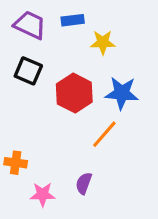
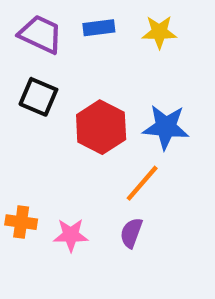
yellow star: (103, 42) -> (159, 32), moved
purple semicircle: (84, 183) -> (131, 233), moved
pink star: (43, 194) -> (71, 235), moved

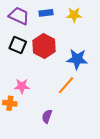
red hexagon: (101, 127) -> (44, 46), moved
purple semicircle: (131, 233) -> (47, 116), moved
pink star: (71, 235) -> (22, 86), moved

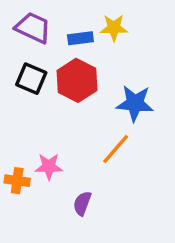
blue rectangle: (46, 13) -> (80, 38), moved
yellow star: (74, 15) -> (114, 28), moved
pink star: (22, 86) -> (49, 166), moved

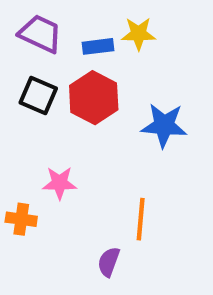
orange line: (116, 149) -> (141, 219), moved, turned -36
pink star: (49, 166) -> (60, 183), moved
purple semicircle: (82, 203) -> (109, 262), moved

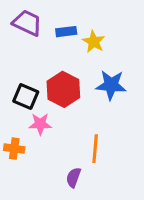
yellow star: (138, 34) -> (94, 42), moved, turned 30
black square: (38, 95) -> (26, 97), moved
red hexagon: (94, 98) -> (63, 89), moved

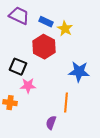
blue rectangle: (66, 32) -> (46, 22), turned 32
blue star: (111, 85) -> (79, 72), moved
red hexagon: (63, 89) -> (44, 47), moved

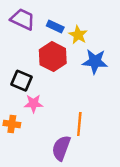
blue star: (79, 72) -> (95, 61), moved
purple semicircle: (51, 123) -> (61, 148), size x1.5

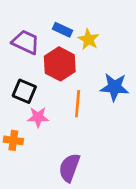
purple trapezoid: (23, 19) -> (26, 42), moved
blue star: (95, 61) -> (114, 87), moved
orange line: (79, 124) -> (78, 104), moved

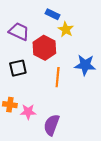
blue rectangle: (63, 30) -> (53, 14), moved
black square: (24, 91) -> (18, 68), turned -36
pink star: (38, 117) -> (28, 112), moved

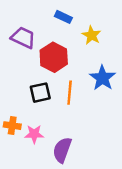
yellow star: (66, 29) -> (92, 35), moved
blue star: (85, 65) -> (102, 78), turned 30
black square: (18, 68) -> (40, 93), moved

